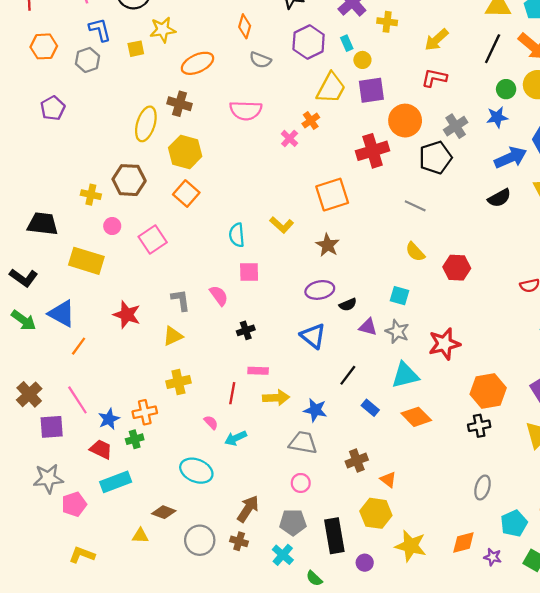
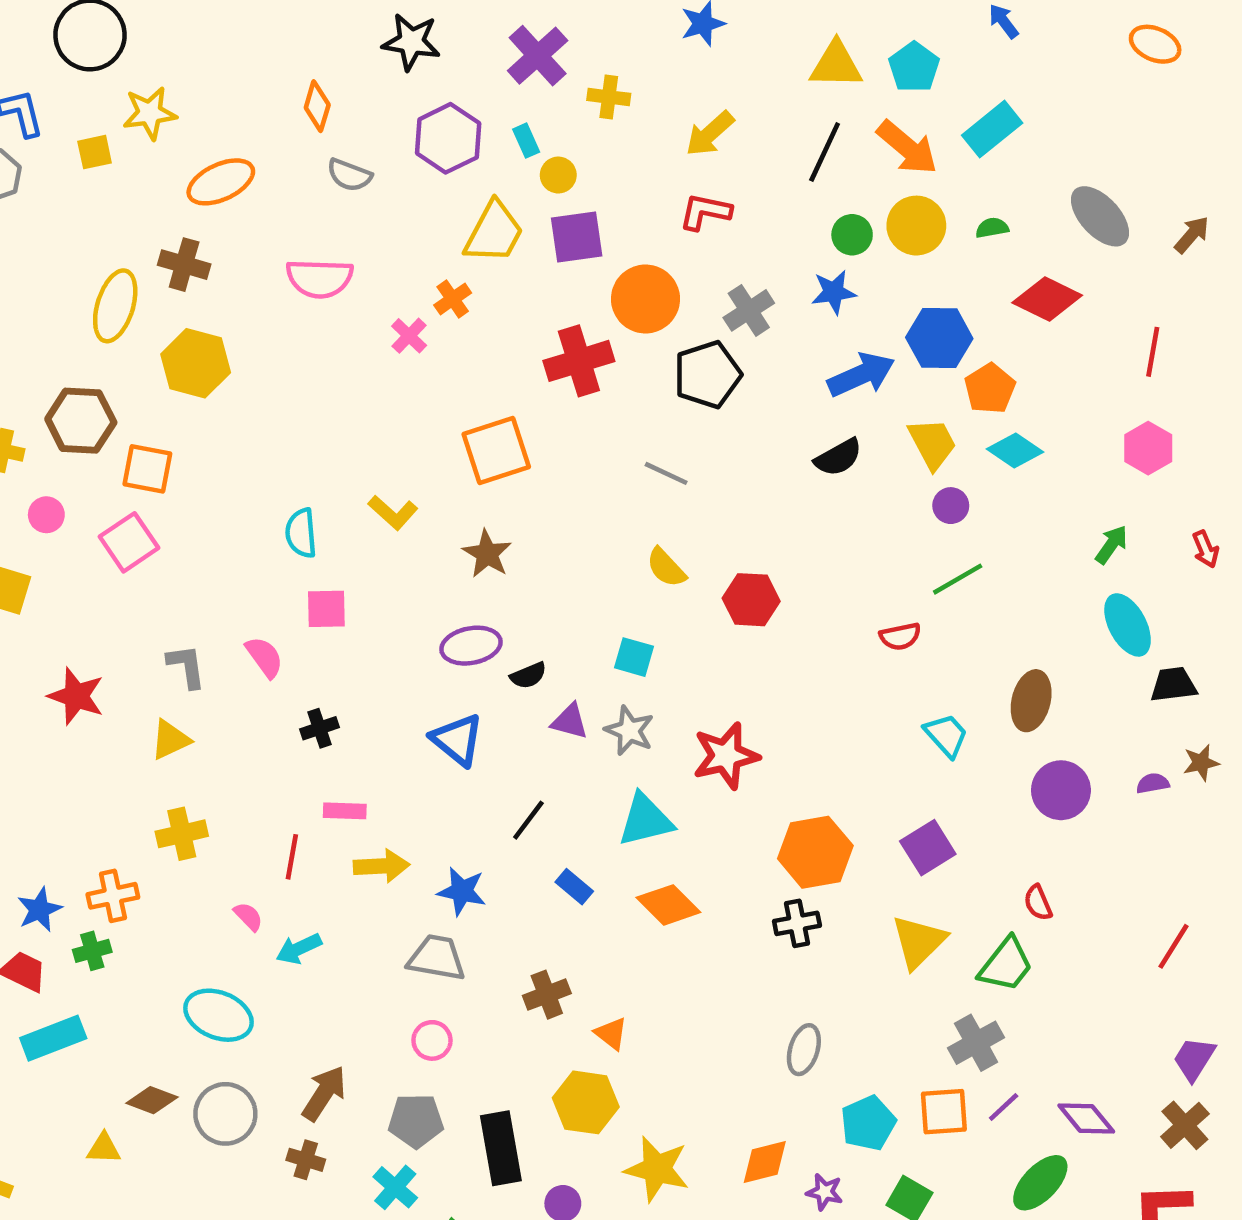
orange square: (186, 193) -> (147, 469), moved, turned -30
gray circle: (200, 540) -> (225, 1114), moved

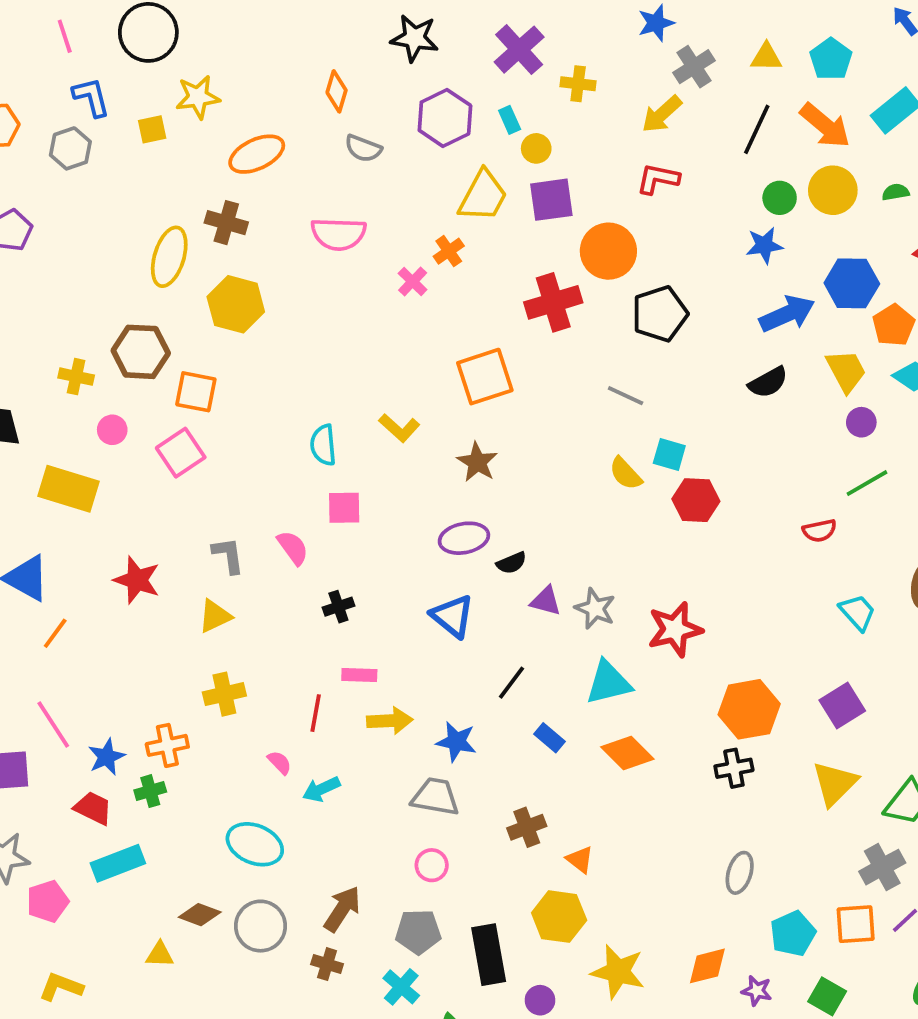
yellow triangle: (836, 65) -> (766, 57), size x0.7
gray cross: (749, 310) -> (694, 67), moved
cyan square: (634, 657) -> (669, 455), moved

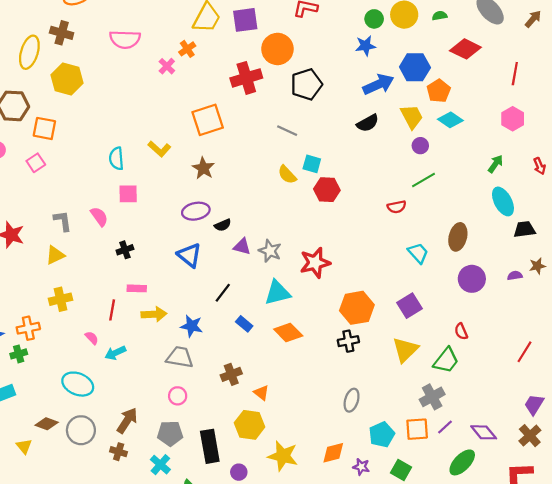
pink square: (181, 453) -> (36, 163), size x0.7
yellow triangle: (160, 955) -> (24, 446), turned 49

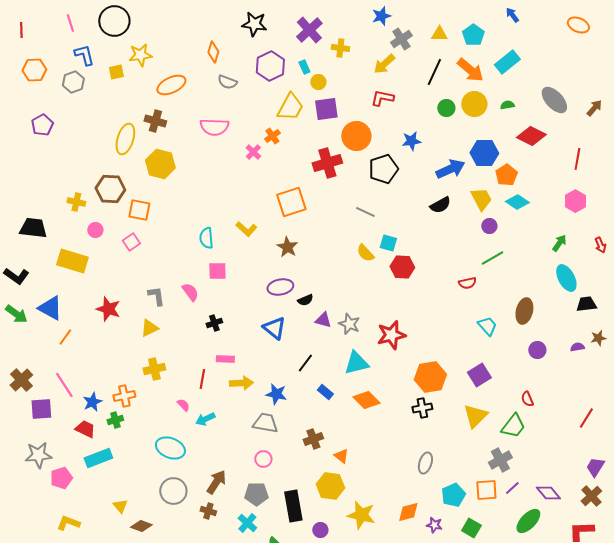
blue star: (366, 46) -> (411, 141), moved
purple circle: (472, 279) -> (537, 350), size x0.7
brown diamond: (47, 424) -> (141, 526), moved

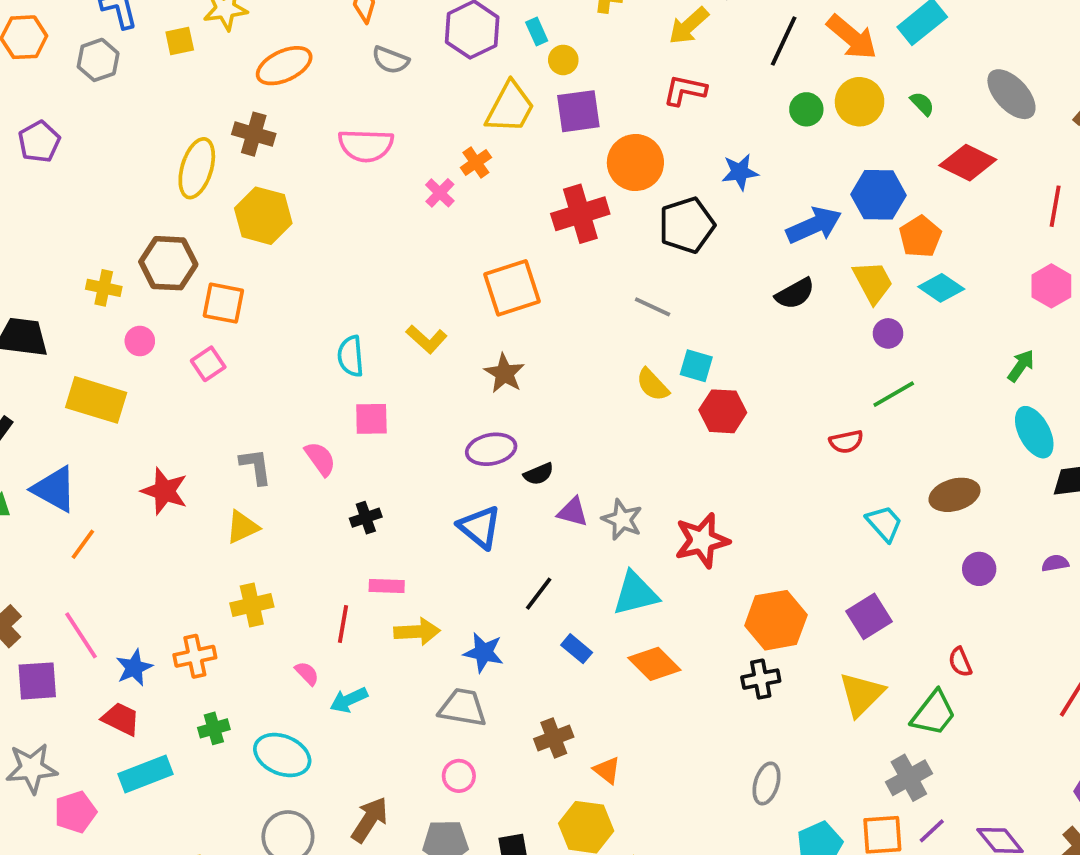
green semicircle: (507, 105) -> (922, 104), turned 56
brown ellipse: (524, 311) -> (954, 495), turned 60
green cross: (115, 420) -> (214, 728), moved

